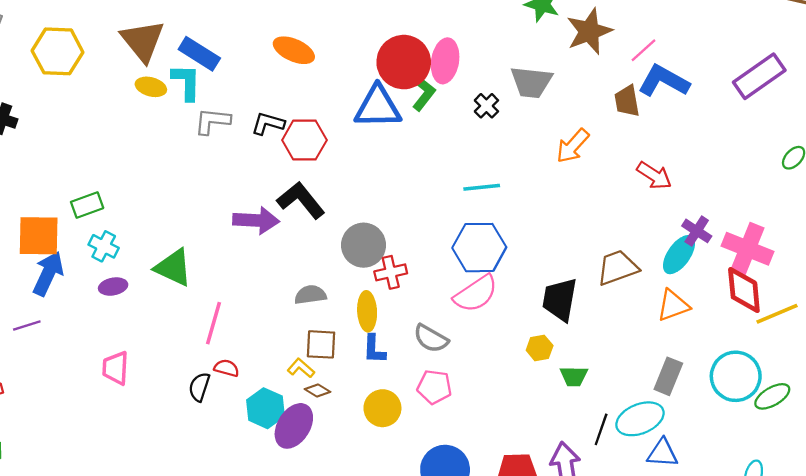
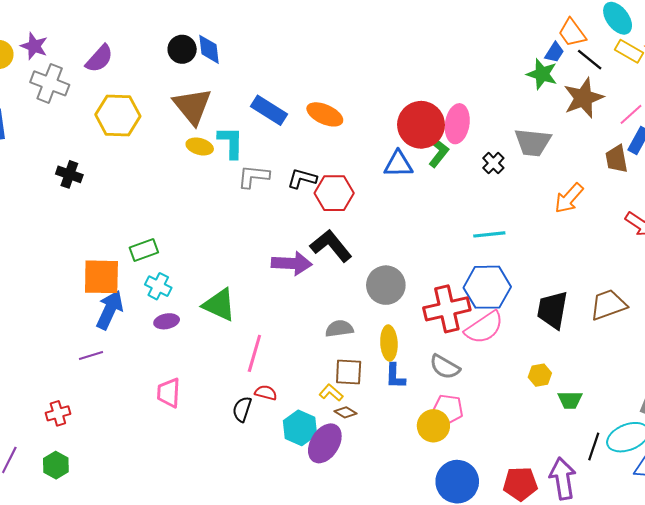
blue rectangle: (199, 54) -> (269, 110), moved
blue triangle: (378, 107) -> (398, 164), size x0.7
red cross: (391, 272) -> (447, 309), moved, size x1.6
black trapezoid: (560, 300) -> (552, 310), moved
yellow circle: (382, 408) -> (433, 426), moved

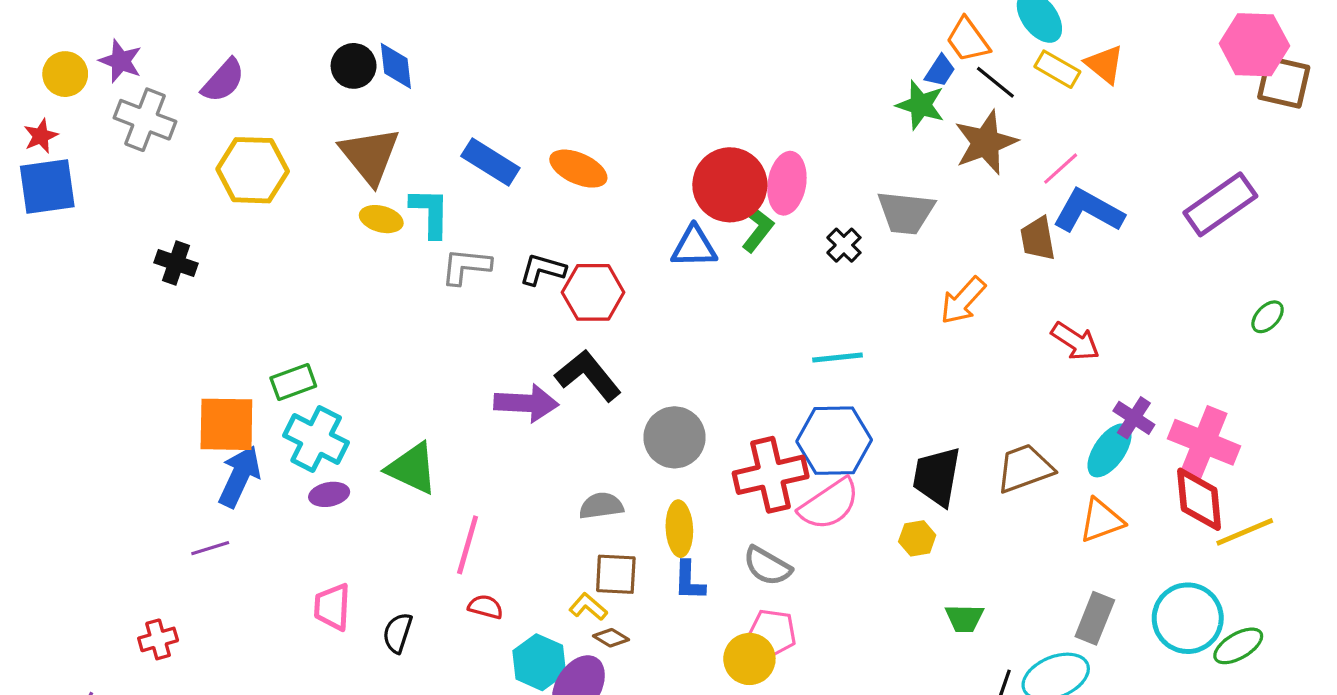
cyan cross: (158, 286) -> (316, 439), size x1.5
yellow hexagon: (540, 375) -> (917, 538), moved
black semicircle: (242, 409) -> (398, 633), moved

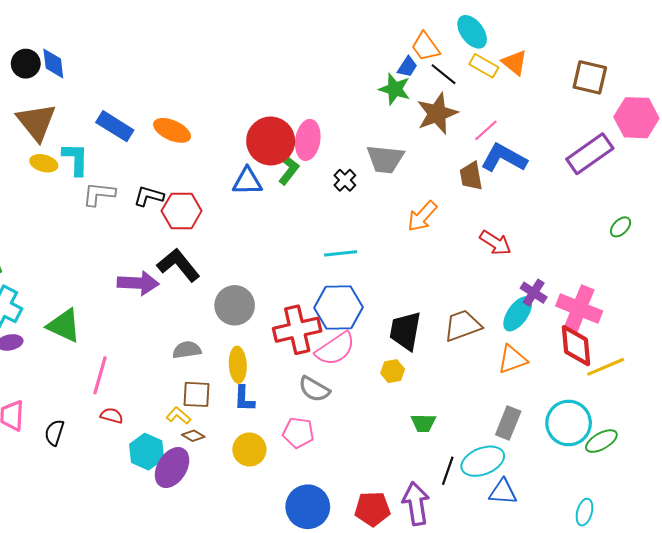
pink hexagon: (1254, 45) -> (636, 118), moved
brown square: (1284, 82) -> (590, 77), moved
gray semicircle: (767, 566) -> (314, 389), moved
yellow circle: (749, 659) -> (249, 450), moved

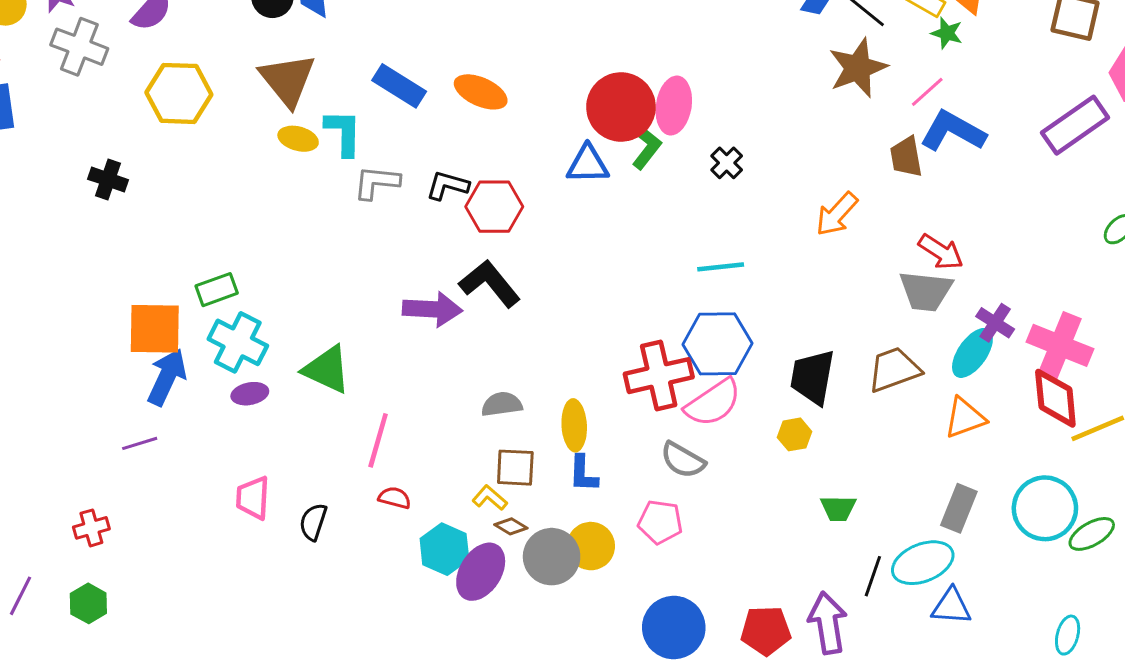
green star: (395, 89) -> (947, 33), moved, size x0.7
gray trapezoid: (385, 159) -> (926, 291), moved
gray circle: (235, 305) -> (552, 557), moved

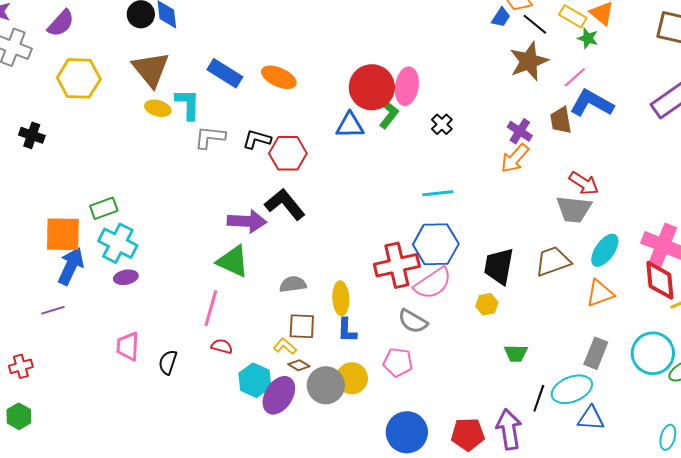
purple cross: (995, 323) -> (520, 131), moved
green triangle: (327, 370) -> (233, 261), moved

